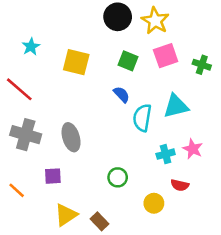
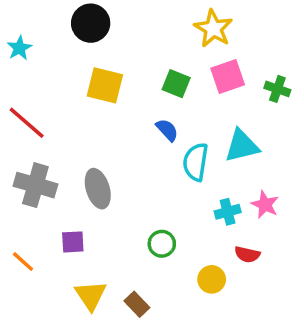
black circle: (118, 17) -> (91, 23), moved
cyan star: (31, 47) -> (19, 48), moved
yellow triangle: (66, 215) -> (91, 295), turned -30

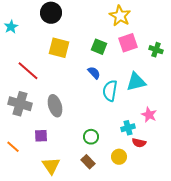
red line: (27, 123) -> (28, 71), moved
cyan cross: (228, 212) -> (128, 128), moved
brown rectangle: (137, 304) -> (88, 162), moved

